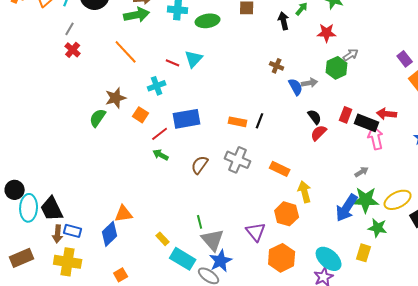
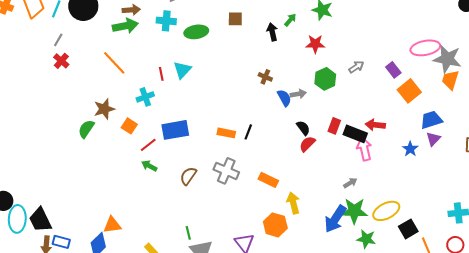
gray arrow: (351, 55) -> (356, 67), moved
red line: (173, 63) -> (161, 74), turned 56

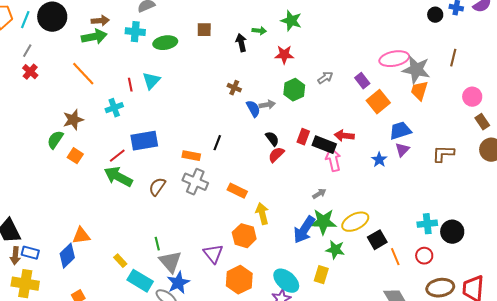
green arrow: (290, 20) -> (259, 31), turned 56
orange square: (129, 126) -> (75, 156), moved
orange rectangle: (226, 133) -> (191, 156), moved
green arrow: (149, 166) -> (118, 177), size x1.8

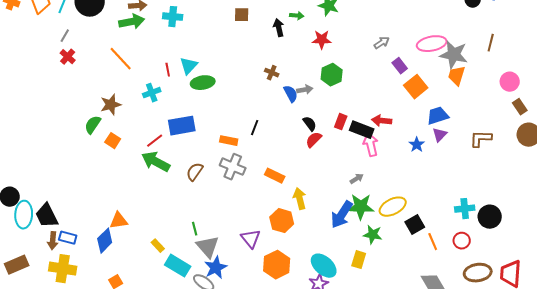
green ellipse: (165, 43) -> (203, 83), moved
gray arrow: (325, 78) -> (382, 43), moved

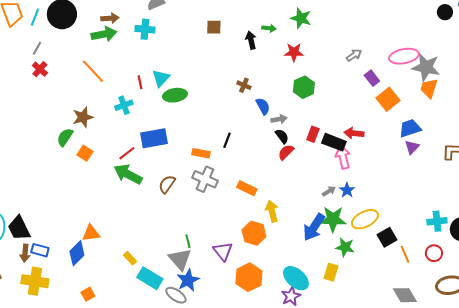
gray arrow: (305, 90) -> (279, 119), moved
blue star: (417, 145) -> (347, 190), moved
green line: (195, 229) -> (188, 241), moved

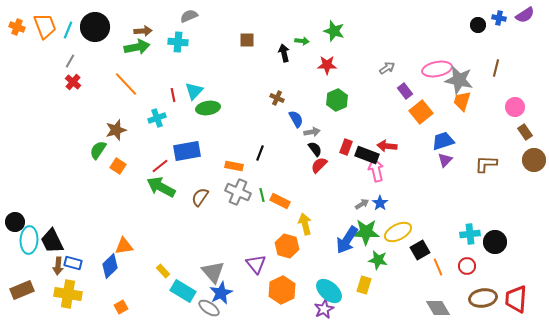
green line: (188, 241) -> (262, 195), moved

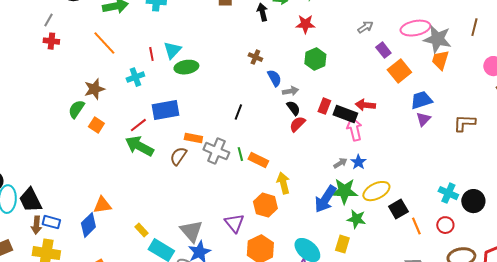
red cross: (73, 82) -> (51, 41), turned -35
orange rectangle: (234, 166) -> (193, 138), moved
cyan cross: (470, 234) -> (448, 193), turned 30

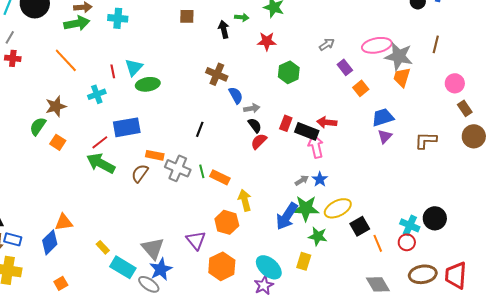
brown cross: (255, 57) -> (217, 74), size x1.5
green hexagon: (315, 59) -> (289, 72), moved
orange square: (399, 71) -> (361, 88), size x0.7
cyan cross: (448, 193) -> (410, 225), moved

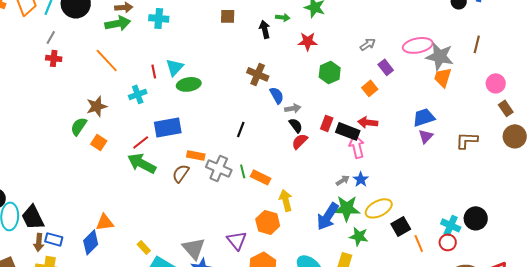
orange square: (361, 88) -> (370, 88), moved

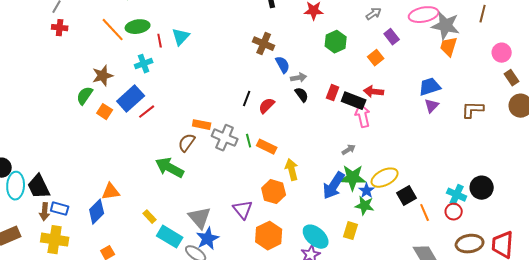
green ellipse: (189, 84) -> (138, 27), moved
blue rectangle: (168, 127) -> (131, 99), moved, turned -32
red semicircle: (300, 141) -> (267, 106), moved
green arrow: (142, 163) -> (170, 168), moved
blue star: (361, 179) -> (367, 191), moved

